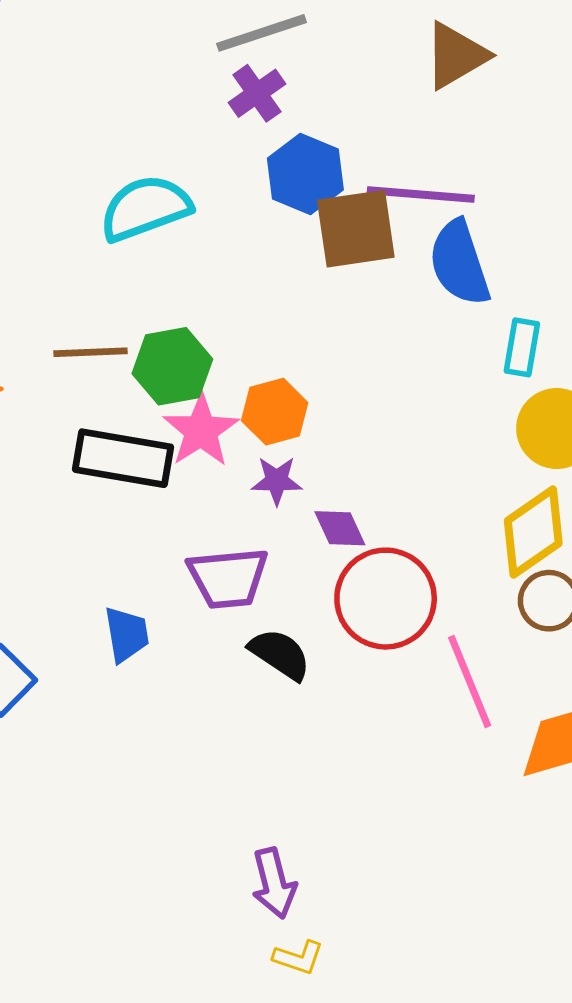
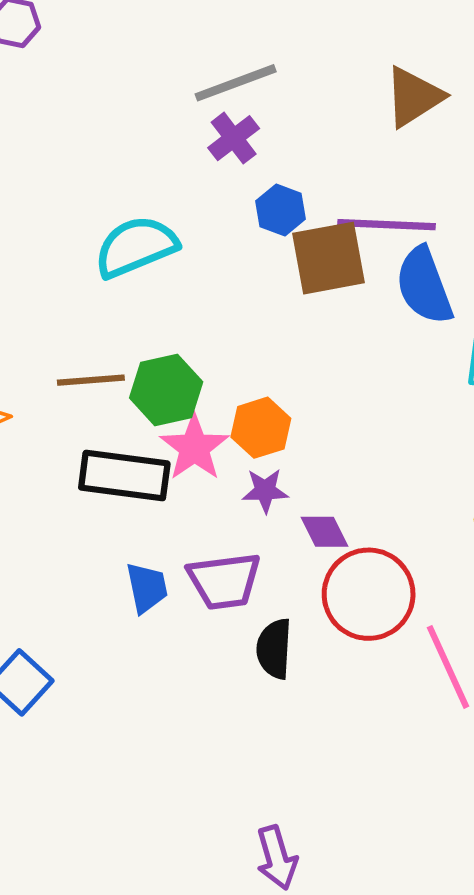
blue hexagon: (305, 174) -> (281, 210), size x0.7
blue trapezoid: (127, 634) -> (147, 588), moved
black semicircle: (280, 654) -> (274, 649), turned -118

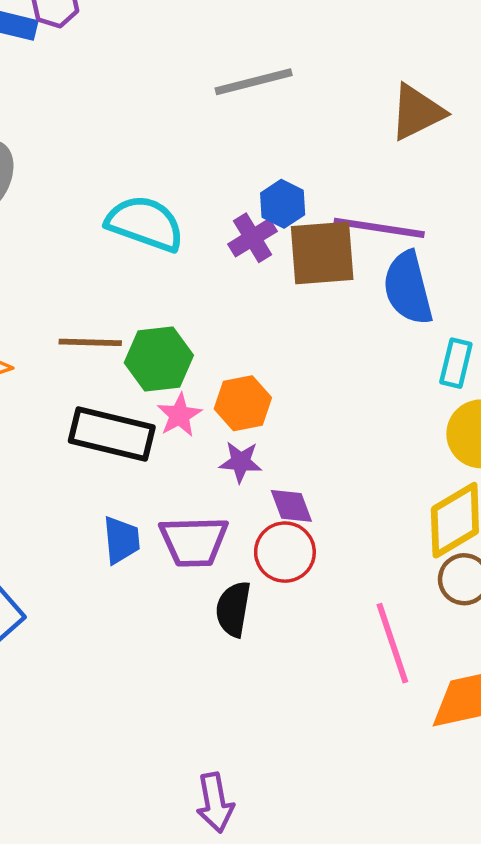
purple cross: (234, 138) -> (253, 238), moved
cyan semicircle: (136, 247) -> (145, 223), turned 36
pink star: (194, 448) -> (179, 415), size x0.7
red circle: (369, 594) -> (285, 552), moved, size x0.7

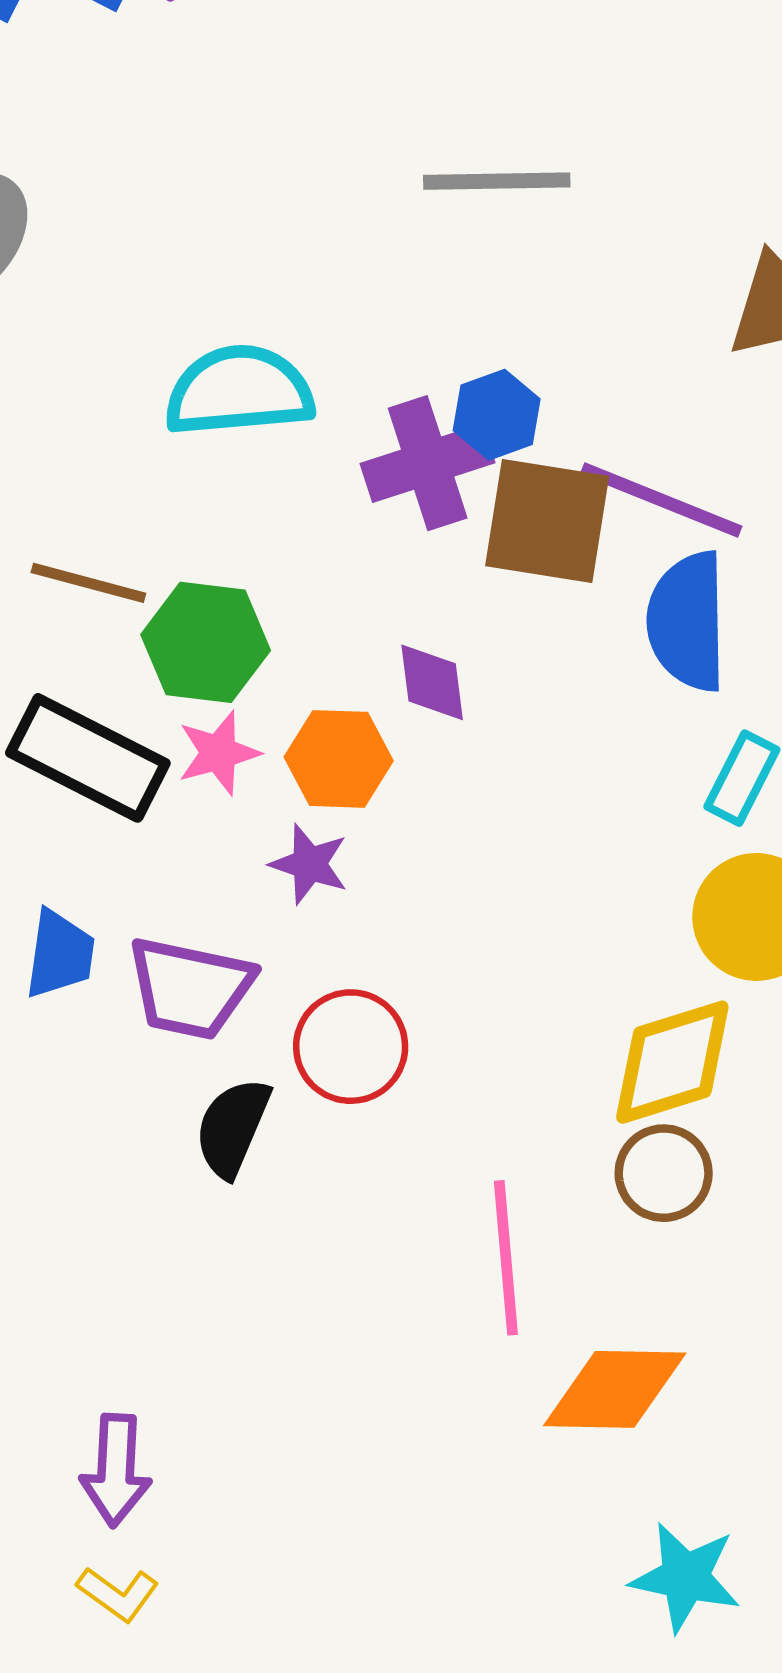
cyan semicircle: (145, 223) -> (239, 391), turned -38
purple cross: (253, 238) -> (428, 463), size x1.4
purple diamond: (291, 506) -> (432, 682), moved

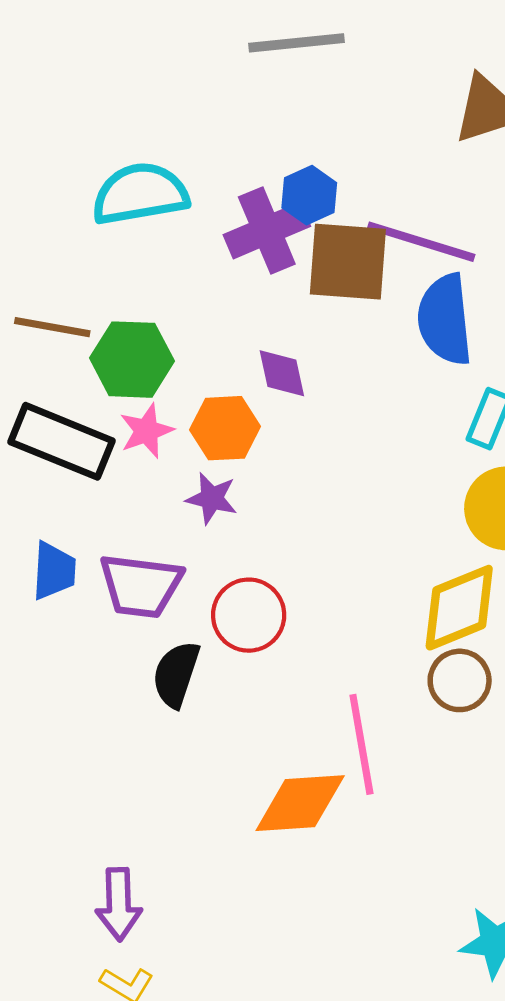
orange diamond: (615, 1389) -> (300, 803), moved

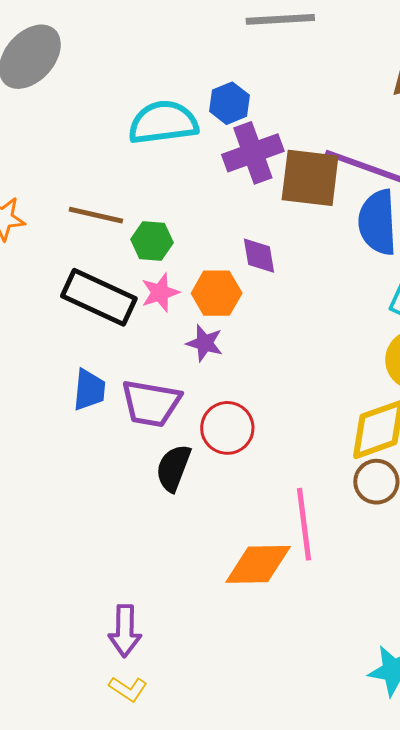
blue hexagon: (309, 195) -> (229, 103), moved
green hexagon: (132, 360) -> (152, 241), size x0.7

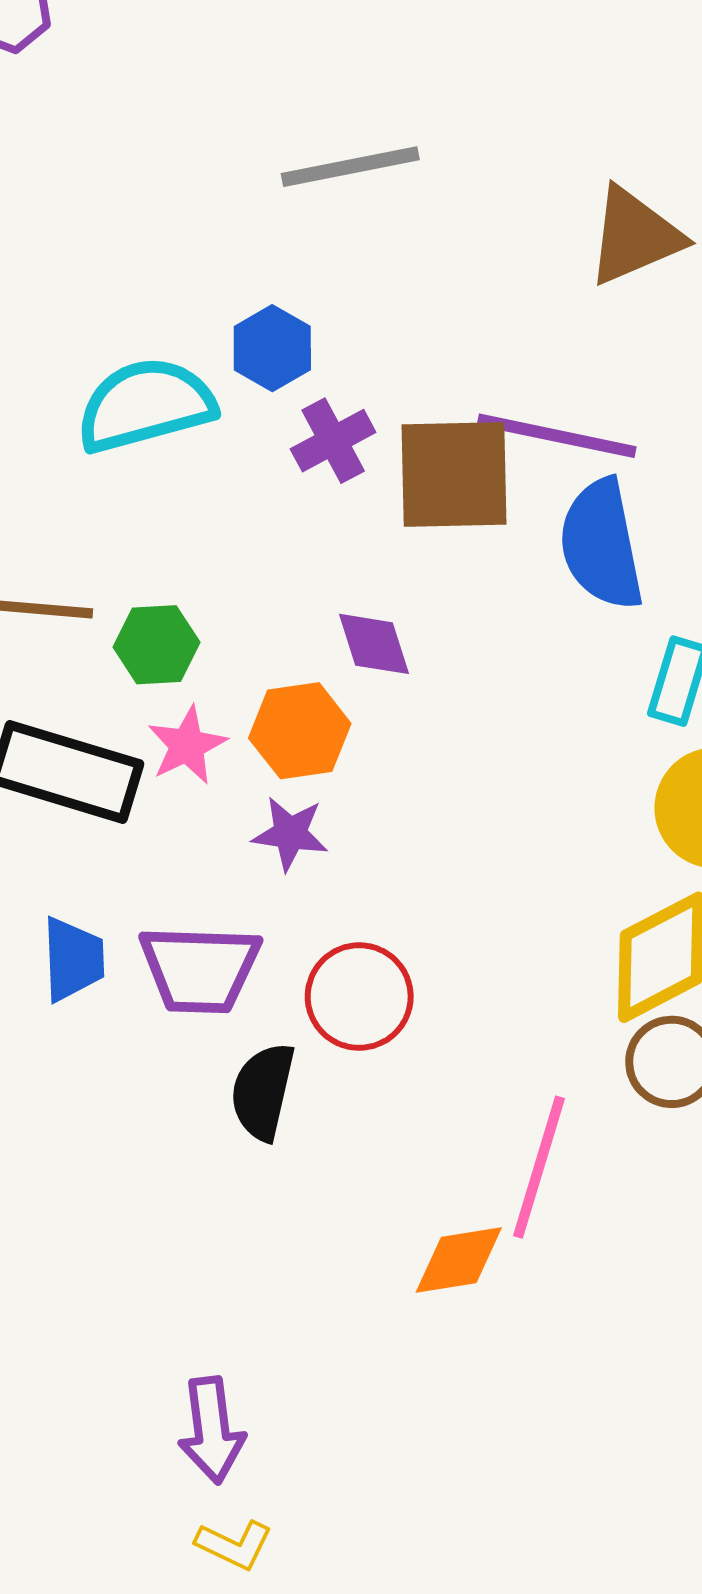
purple cross: (253, 153) -> (333, 441), size x0.7
pink line: (304, 524) -> (539, 1167), turned 32
orange diamond: (258, 564) -> (459, 1260), size x0.7

